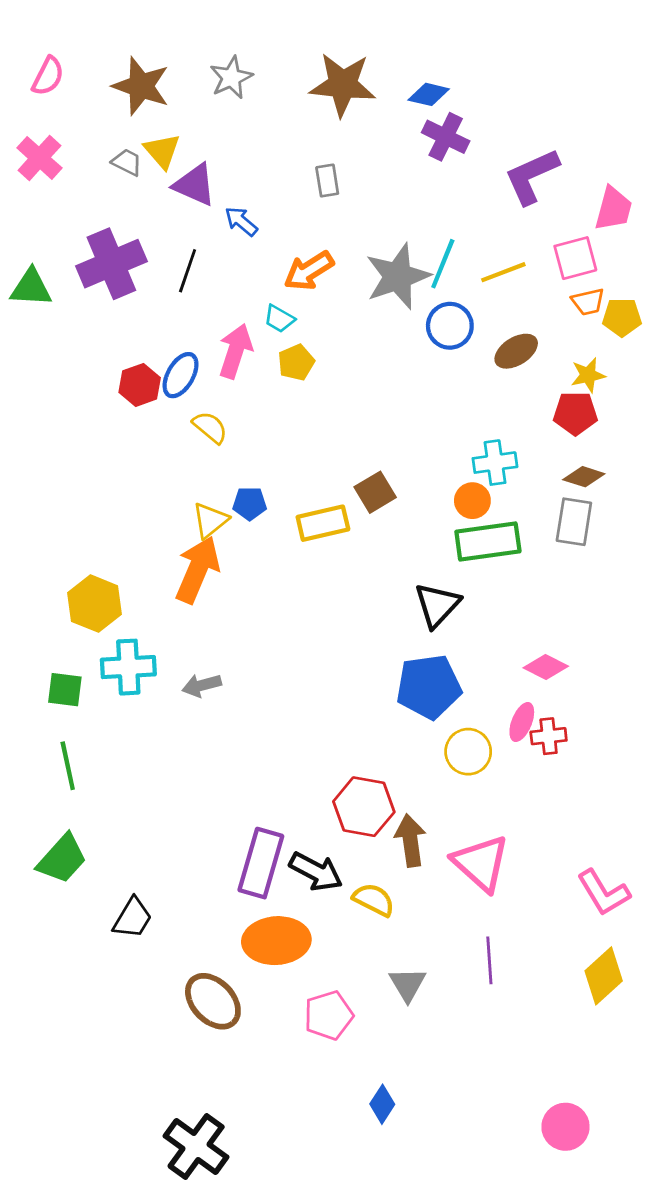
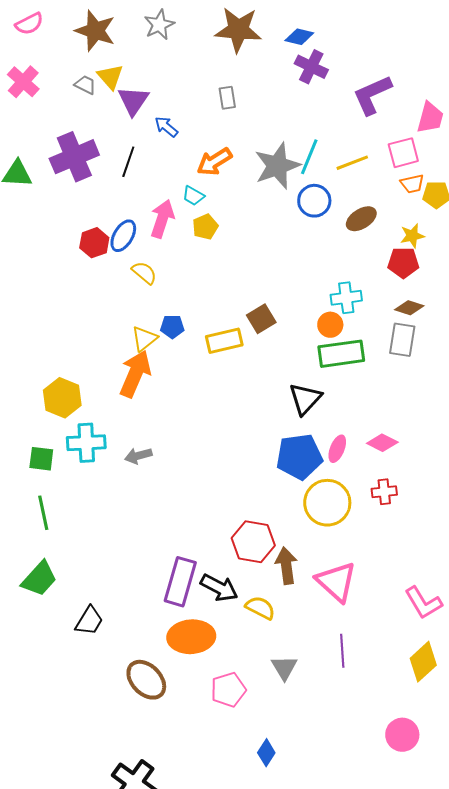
pink semicircle: (48, 76) -> (29, 24), turned 36
purple triangle: (195, 185) -> (133, 101), turned 40
pink ellipse: (522, 722) -> (337, 449), moved
yellow circle: (468, 752) -> (327, 503), size x1.4
pink circle: (565, 1127) -> (402, 735), moved

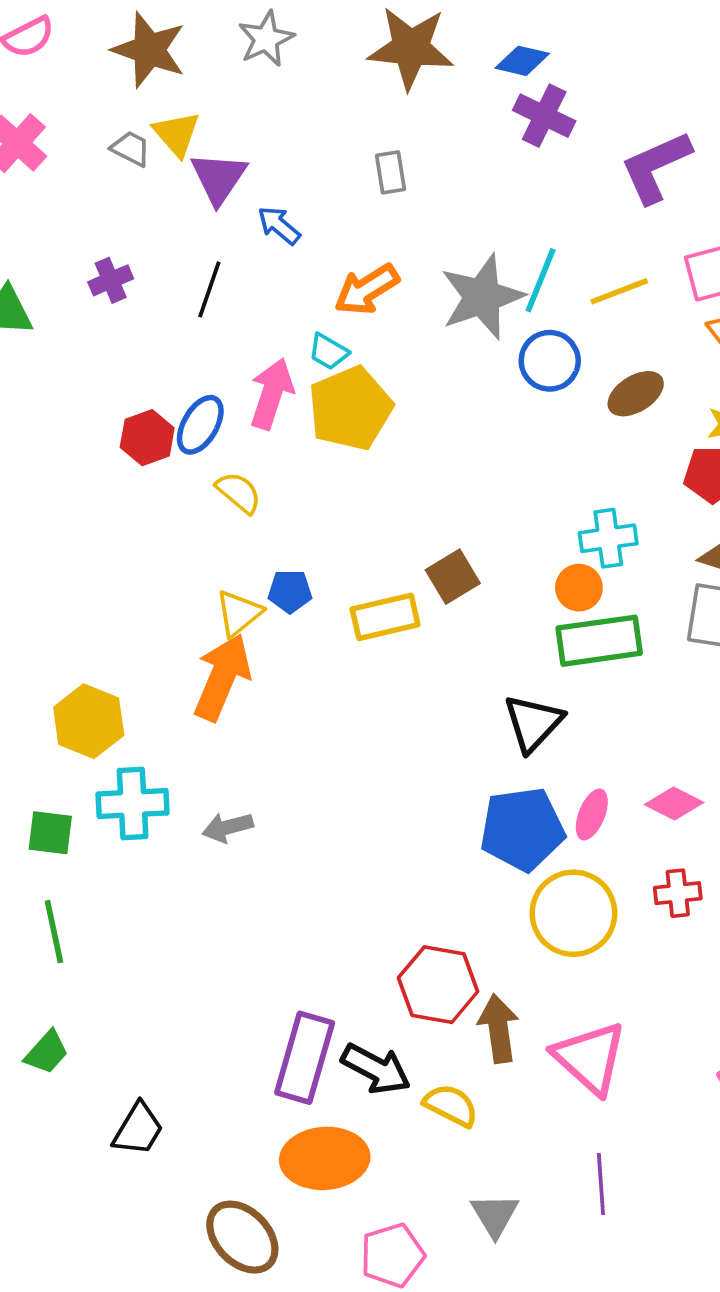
purple cross: (74, 157) -> (111, 280), size x0.5
yellow pentagon: (205, 227) -> (350, 408), size x1.8
green trapezoid: (39, 579) -> (47, 1052), size x0.7

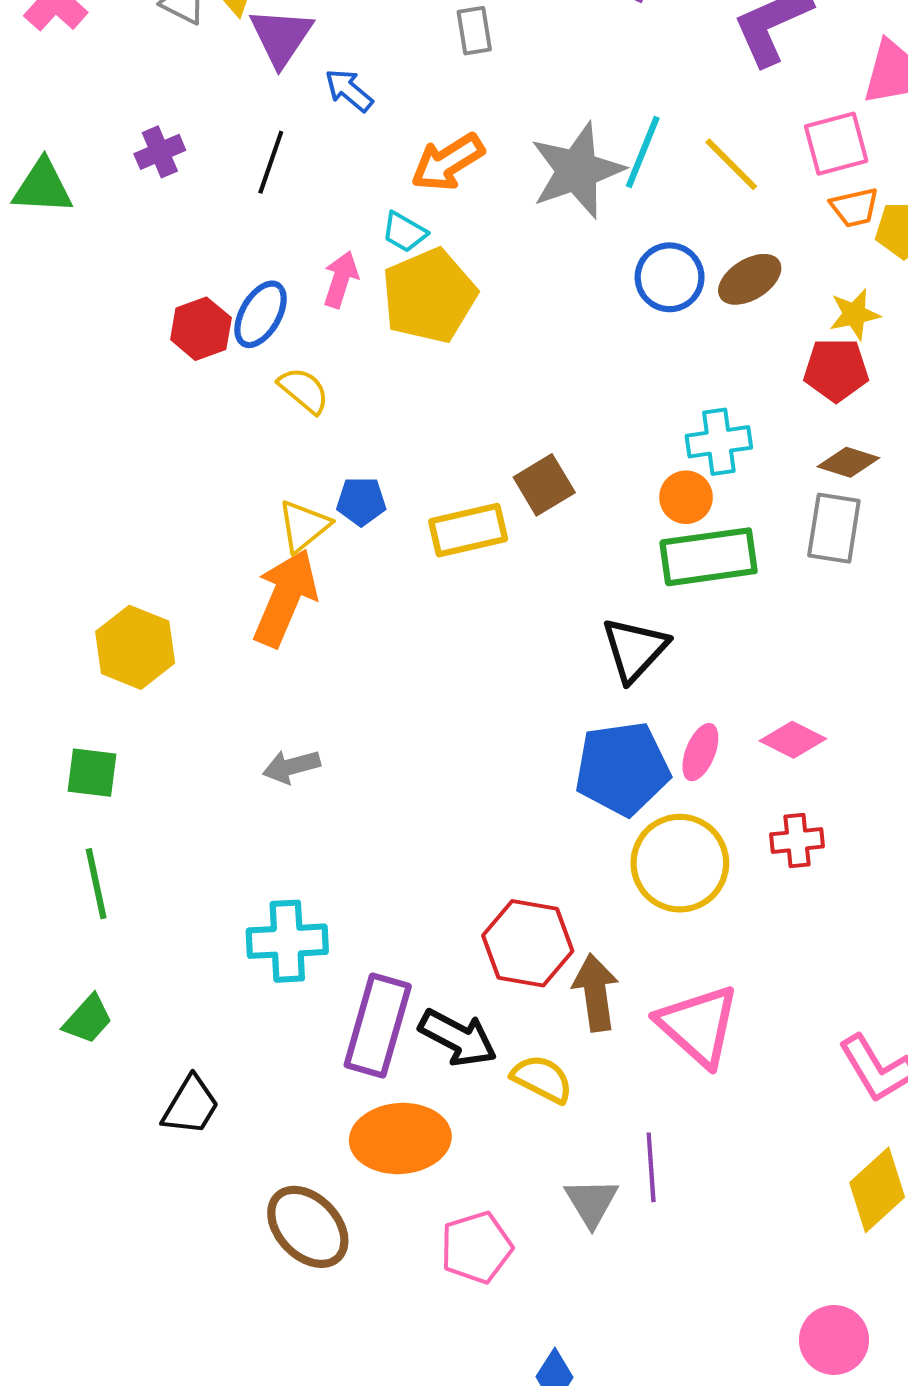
yellow line: (619, 291) -> (731, 164), turned 66
blue circle: (550, 361) -> (670, 277), moved
pink arrow: (272, 394) -> (341, 279), size x0.7
cyan cross: (133, 803) -> (287, 941), moved
purple line: (601, 1184) -> (651, 1167), moved

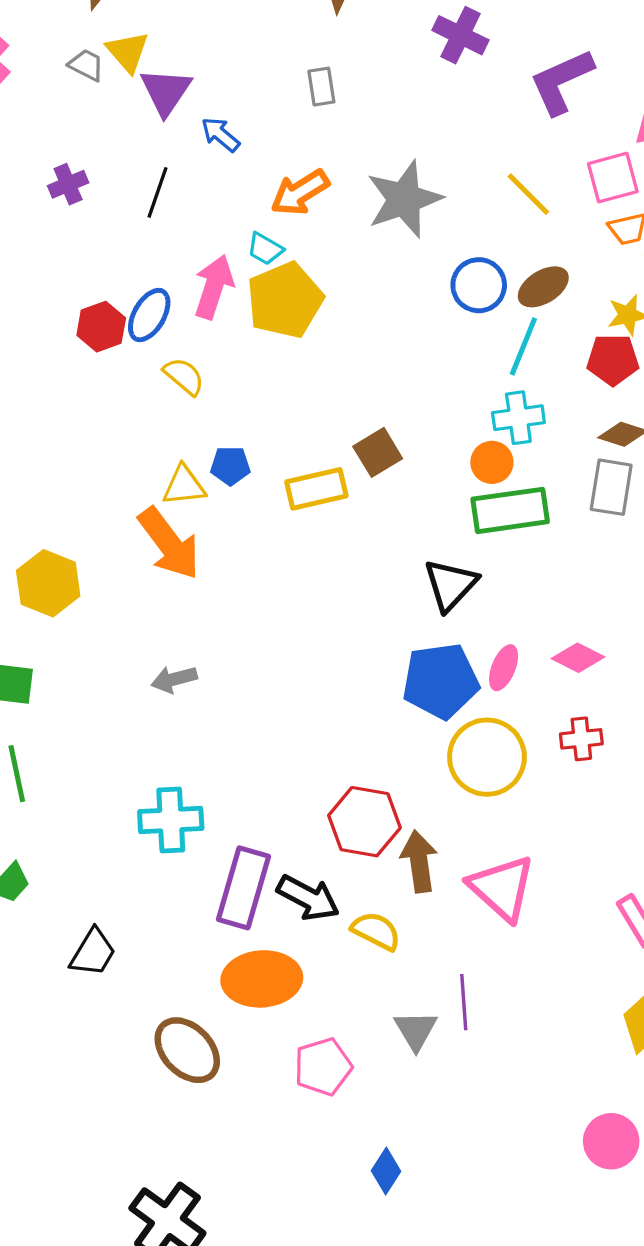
cyan line: (643, 152) -> (523, 346), moved
pink arrow: (341, 279) -> (214, 287), size x1.4
yellow triangle: (304, 526) -> (184, 486), turned 33
orange arrow: (285, 598) -> (169, 543), turned 120

